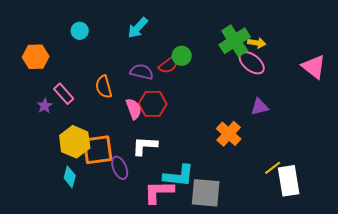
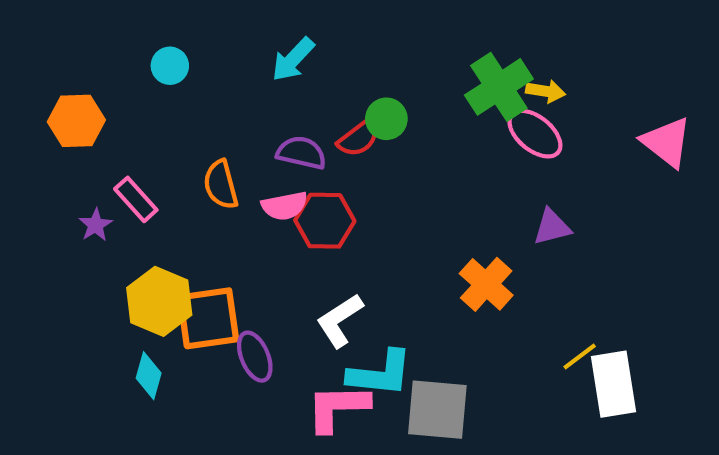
pink semicircle: (134, 109) -> (284, 206), moved, turned 100
white L-shape: (145, 146) -> (340, 320), moved, turned -36

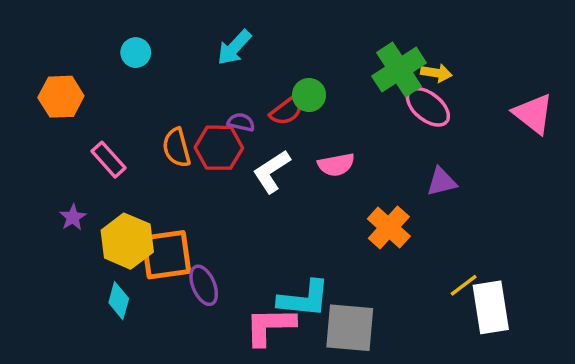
purple semicircle: (301, 153) -> (241, 122), size x0.7
pink semicircle: (284, 206) -> (336, 165), moved
red hexagon: (325, 221) -> (219, 148), moved
purple star: (96, 225) -> (73, 217), moved
white L-shape: (340, 320) -> (272, 171), moved

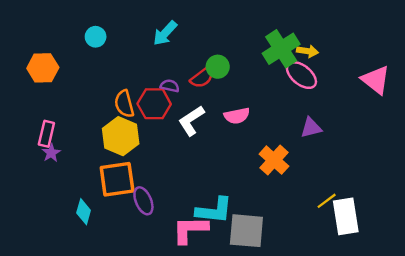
pink rectangle: (109, 160) -> (46, 134), moved, turned 55
yellow hexagon: (127, 241) -> (121, 136), moved

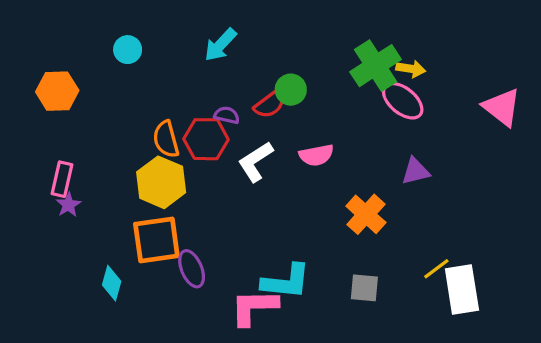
gray square: (246, 231) -> (364, 288), moved, size x0.6

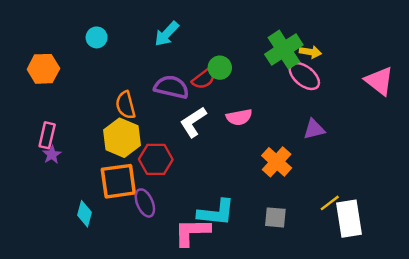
purple semicircle: (227, 115) -> (171, 87), size x1.8
red hexagon: (206, 139) -> (156, 159), moved

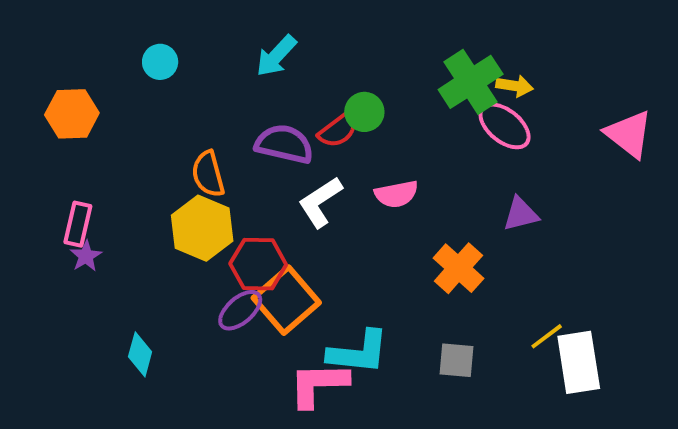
orange square: (118, 181) -> (286, 300), moved, turned -33
purple ellipse: (145, 203) -> (240, 310), moved, turned 72

